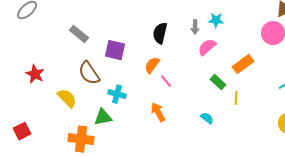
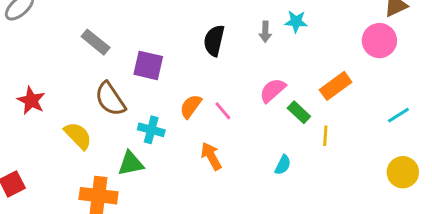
pink semicircle: (207, 47) -> (273, 90), moved
orange semicircle: (152, 65) -> (191, 106), moved
cyan semicircle: (207, 118) -> (283, 165), turned 80

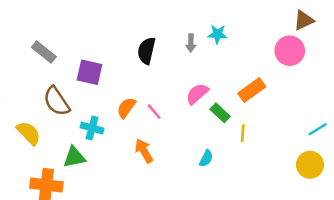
cyan line: (398, 115) -> (318, 129), moved

